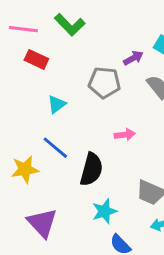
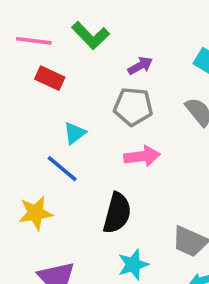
purple arrow: (133, 58) -> (140, 66), moved
pink arrow: (125, 135) -> (142, 156), moved, size x1.4
blue line: (55, 148) -> (62, 169), moved

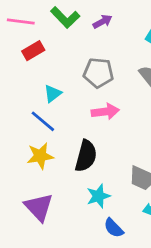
purple arrow: (140, 66) -> (103, 22), moved
red rectangle: (50, 78) -> (33, 51), turned -55
yellow star: (36, 213) -> (40, 156), moved

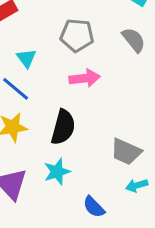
cyan triangle: (53, 94) -> (26, 58), turned -30
cyan star: (98, 196) -> (57, 172), moved

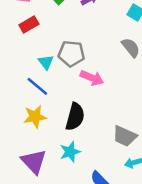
gray pentagon: (77, 35) -> (71, 54), moved
pink arrow: (85, 78) -> (92, 78), turned 30

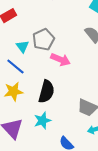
gray pentagon: (71, 54) -> (43, 40), turned -30

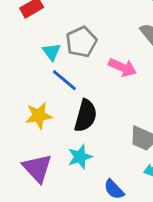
pink arrow: (60, 60) -> (122, 67), moved
blue line: (15, 67) -> (64, 80), moved

